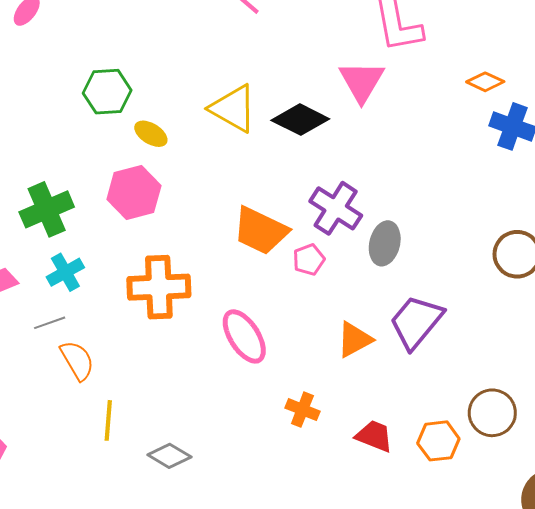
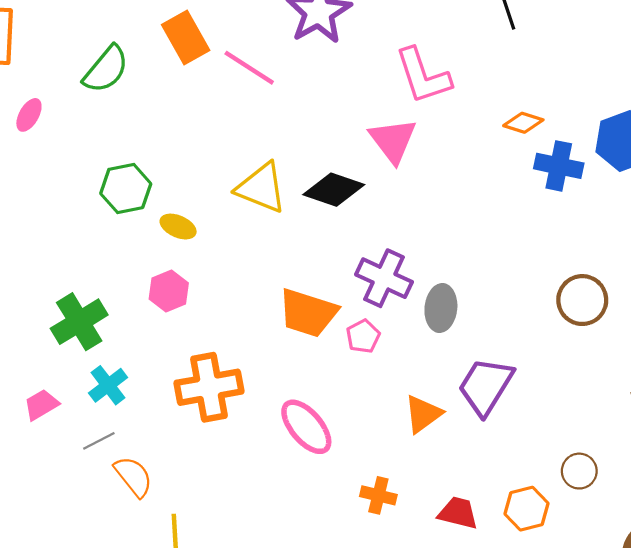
pink hexagon: (134, 192) -> (169, 291), size x0.7
brown circle: (492, 413) -> (579, 471), size x0.7

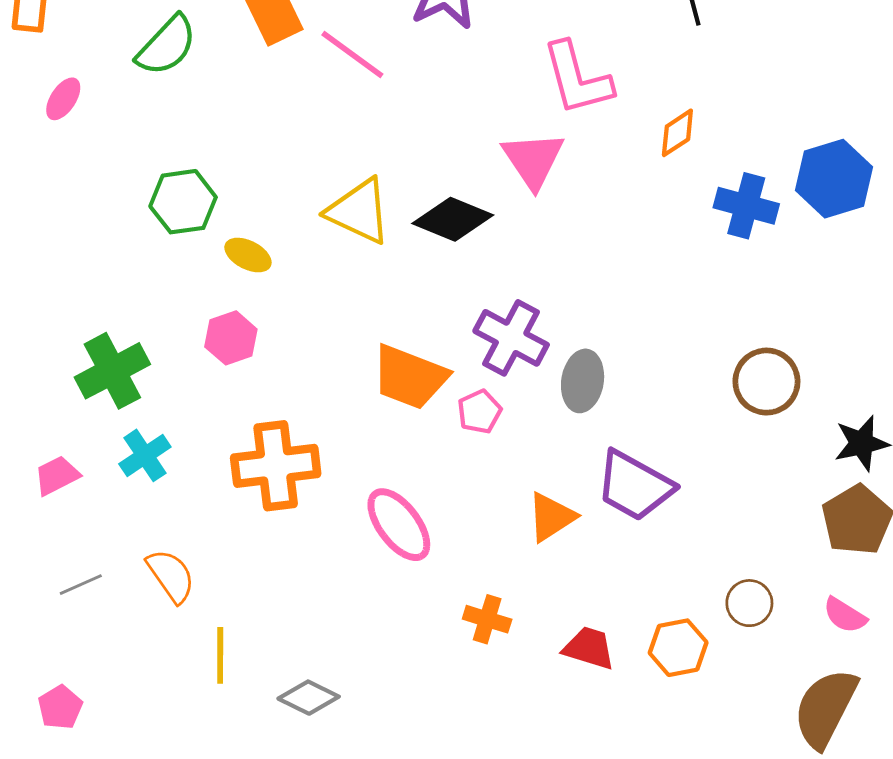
orange diamond: (523, 123) -> (677, 133), moved, turned -54
purple trapezoid: (486, 386) -> (635, 486), turned -96
gray line: (99, 441) -> (81, 585), moved

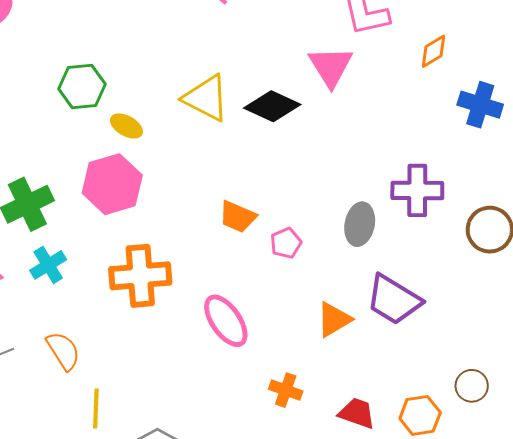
pink hexagon: (231, 338) -> (112, 184), size x1.6
purple cross: (511, 338) -> (417, 190), moved, turned -30
orange trapezoid: (410, 377) -> (238, 217), size x0.7

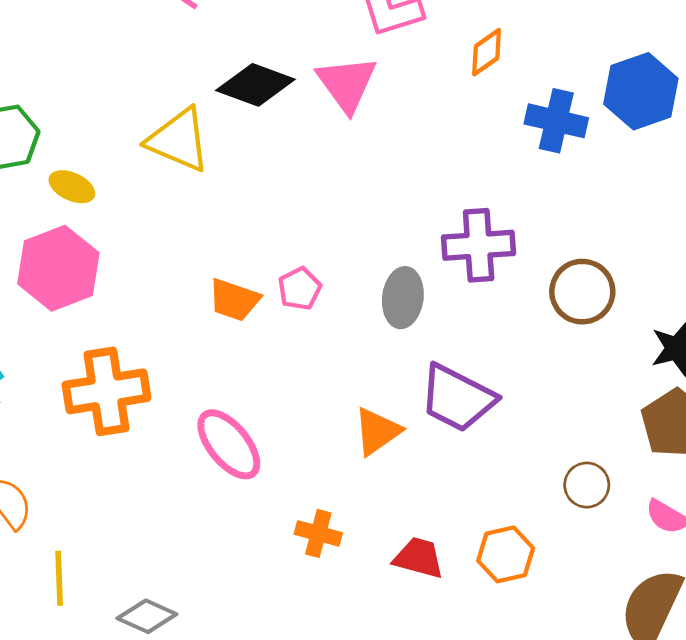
black diamond: (272, 106) -> (255, 85), moved
pink pentagon: (286, 243) -> (300, 289), moved
brown circle: (472, 386) -> (587, 485), moved

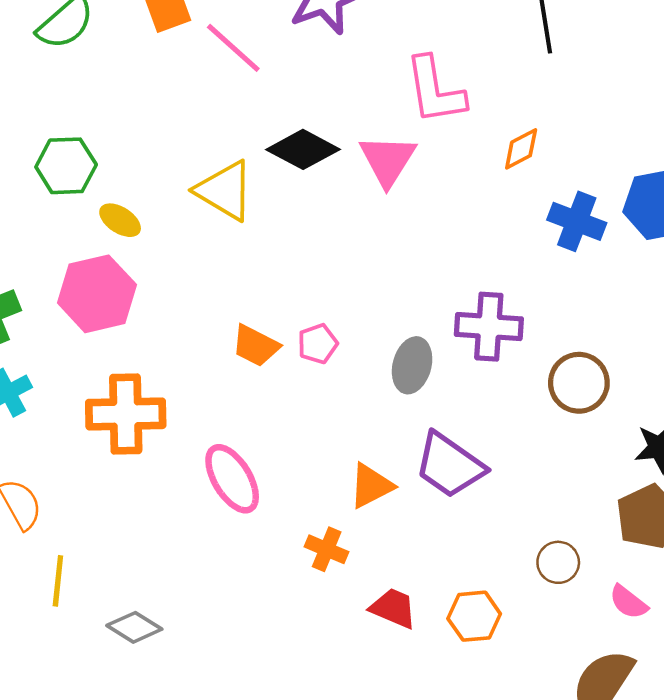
orange cross: (318, 533) -> (327, 549), moved

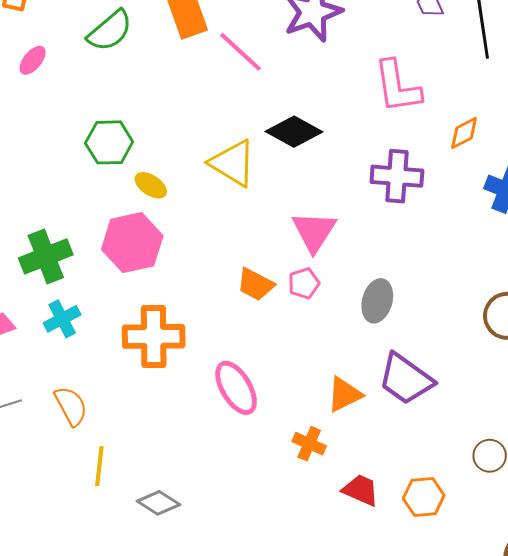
pink triangle: (388, 160) -> (314, 232), moved
purple cross: (489, 327) -> (397, 176), moved

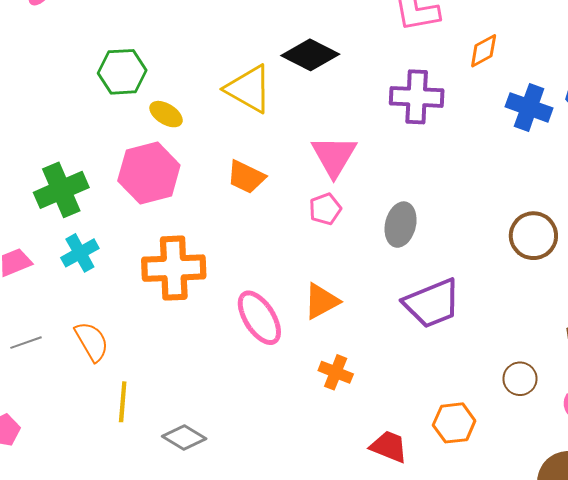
orange trapezoid: (255, 284) -> (246, 177), moved
purple trapezoid: (406, 379) -> (432, 303), turned -56
orange triangle: (344, 394) -> (321, 301), moved
red trapezoid: (361, 490) -> (389, 447), moved

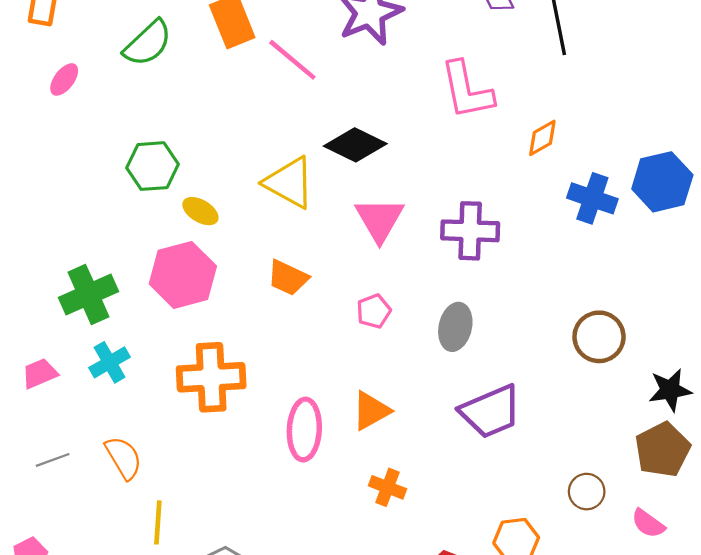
purple cross: (417, 97) -> (470, 231), moved
pink triangle: (334, 156) -> (380, 219), moved
pink ellipse: (259, 318) -> (304, 430), turned 36

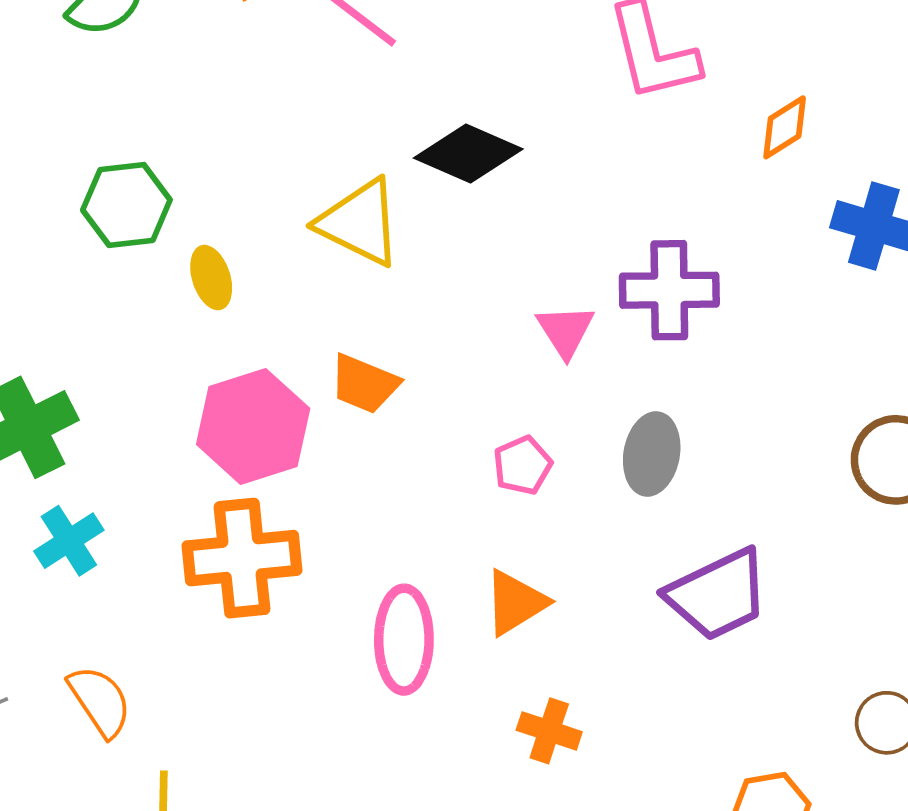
yellow ellipse: (200, 211) -> (211, 278), turned 44
pink triangle: (380, 219) -> (565, 331), moved, size x0.7
pink hexagon: (183, 275) -> (253, 426), moved
pink pentagon: (374, 311) -> (523, 465), moved

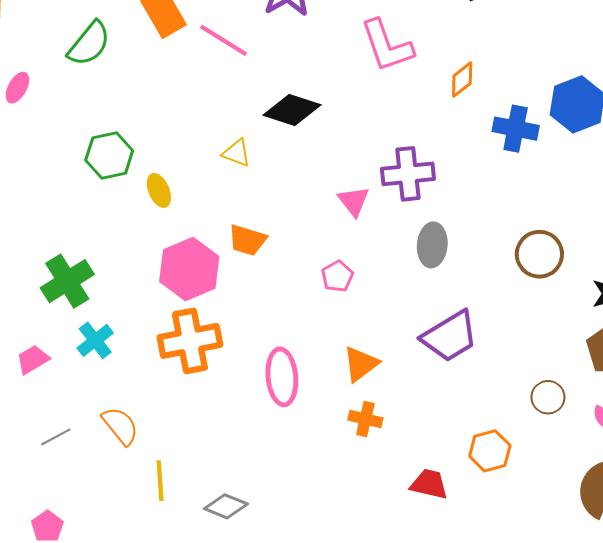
yellow triangle: (360, 222) -> (237, 153), size x0.6
gray ellipse: (652, 454) -> (432, 245), moved
orange triangle: (515, 602) -> (361, 364), moved

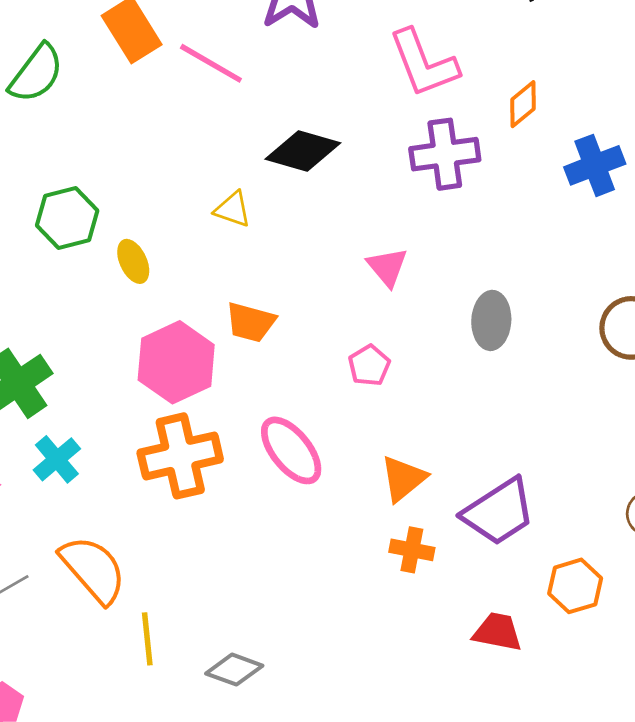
blue cross: (516, 129) -> (595, 165), turned -30
purple cross: (408, 174) -> (445, 154), moved
purple trapezoid: (450, 336) -> (499, 512), moved
pink ellipse: (282, 377) -> (291, 450), moved, turned -32
orange semicircle: (120, 426) -> (93, 569), size x1.4

